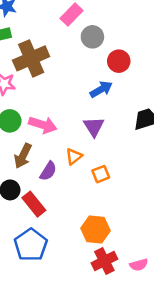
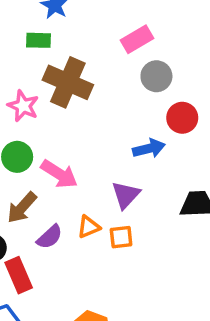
brown cross: (31, 58) -> (68, 82), turned 32
orange square: (101, 174) -> (121, 237), moved

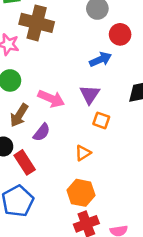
pink arrow: (59, 174) -> (51, 99), moved
orange triangle: (89, 227) -> (83, 153), moved
orange square: (121, 237) -> (101, 120), moved, turned 35

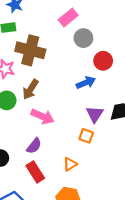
purple triangle: (90, 94) -> (95, 114), moved
brown arrow: (19, 115) -> (30, 89), moved
red rectangle: (25, 162) -> (35, 172), moved

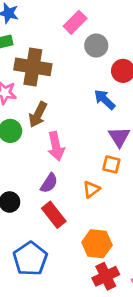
blue arrow: (86, 83) -> (105, 100), turned -108
pink arrow: (43, 117) -> (56, 146), turned 60
orange triangle: (70, 164) -> (91, 189), moved

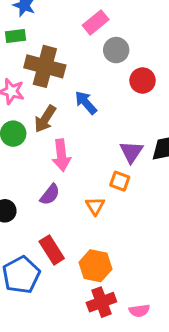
blue arrow: (105, 100) -> (86, 103), moved
orange triangle: (91, 189) -> (95, 206), turned -30
red rectangle: (54, 215) -> (52, 250), moved

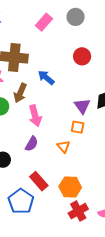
gray circle: (116, 50) -> (76, 17), moved

